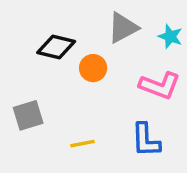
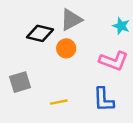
gray triangle: (123, 28) -> (71, 20), moved

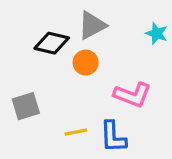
pink L-shape: (114, 61) -> (132, 95), moved
blue L-shape: (104, 100) -> (113, 137), moved

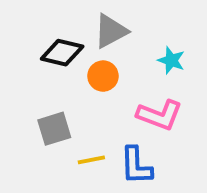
cyan star: (157, 33) -> (171, 60), moved
gray square: (26, 106) -> (54, 129), moved

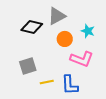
orange circle: (103, 76) -> (65, 39), moved

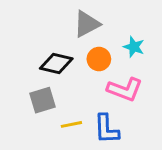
black diamond: (32, 27) -> (56, 64), moved

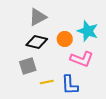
gray triangle: (87, 24) -> (38, 17), moved
cyan star: (134, 47) -> (88, 31), size x1.5

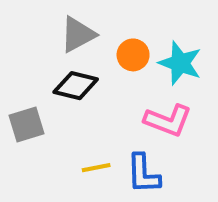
orange circle: (65, 39) -> (133, 55), moved
gray square: (28, 66) -> (27, 125), moved

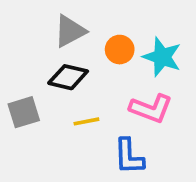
yellow line: (96, 168) -> (86, 121), moved

